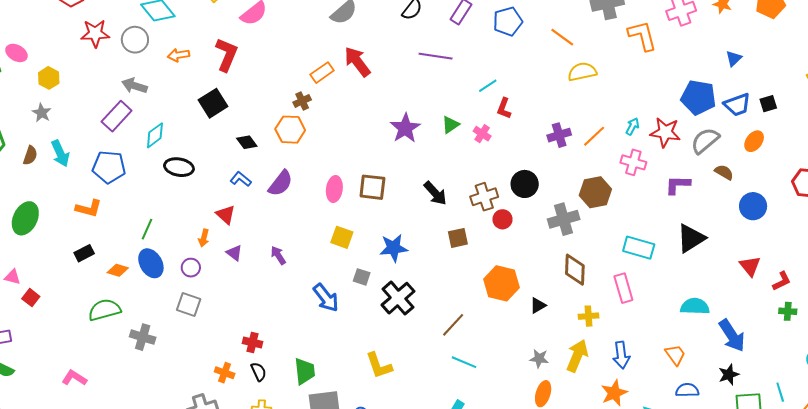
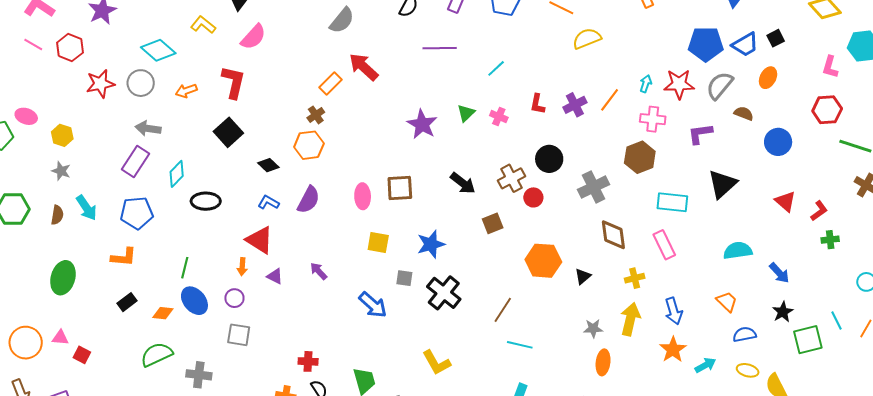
red L-shape: (504, 108) -> (537, 104), moved
brown hexagon: (595, 192) -> (640, 157), moved
red triangle: (226, 215) -> (260, 240), size x1.4
blue arrow: (732, 336) -> (779, 273), size x0.7

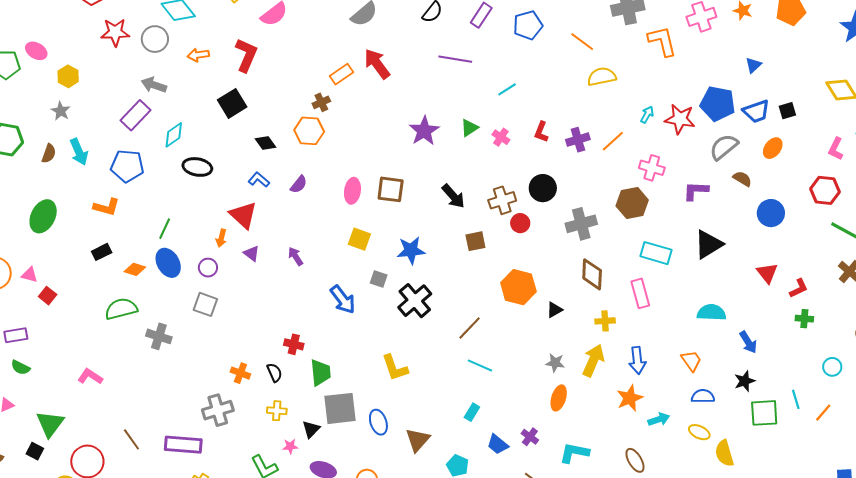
cyan arrow: (646, 84) -> (647, 115), moved
red star: (679, 84) -> (680, 119), moved
purple semicircle: (309, 200) -> (299, 184), size x0.7
red cross: (308, 361) -> (294, 344), moved

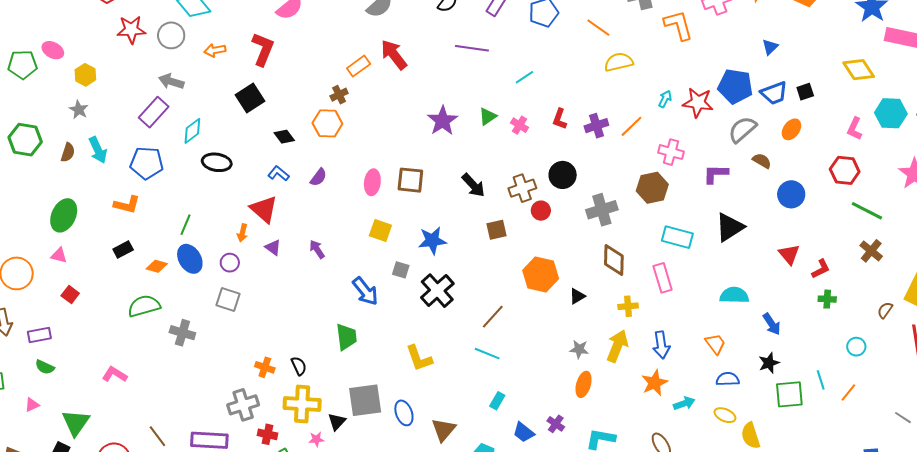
pink triangle: (30, 275) -> (59, 255), moved
red cross: (294, 344) -> (268, 434), moved
cyan line: (480, 366) -> (487, 354), moved
green trapezoid: (321, 373) -> (346, 337), moved
yellow cross: (277, 411) -> (302, 404), size x1.8

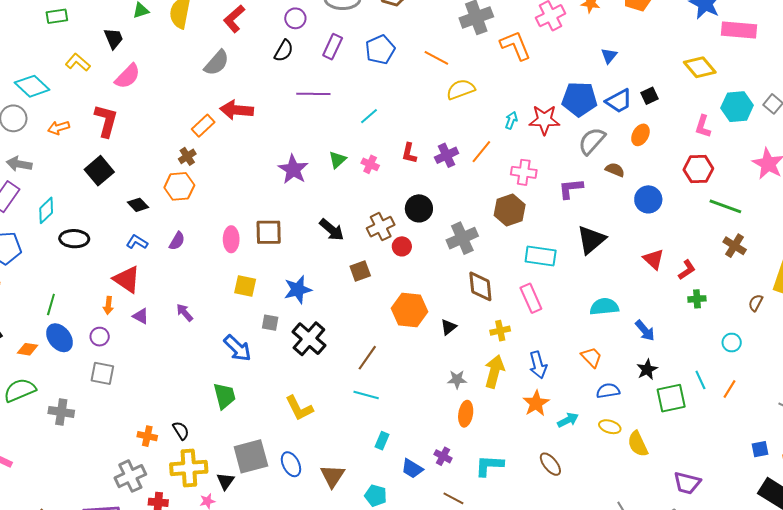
red arrow: (394, 55) -> (237, 110), turned -40

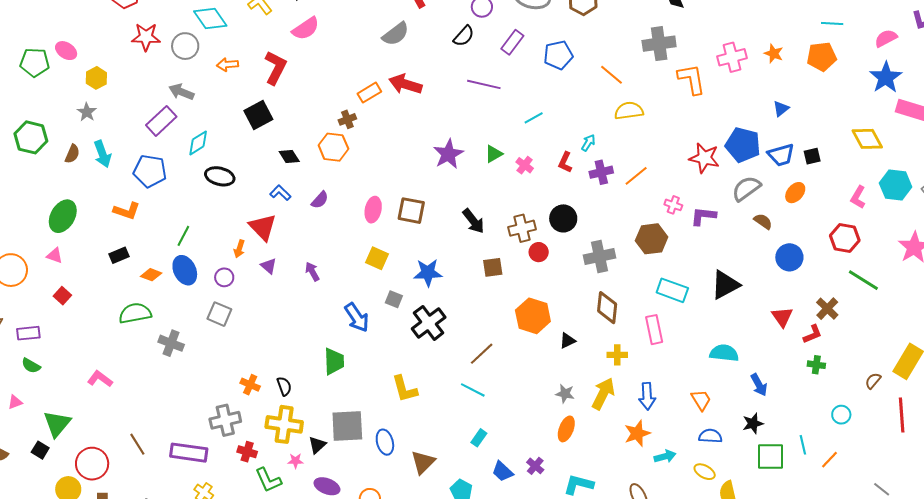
cyan arrow: (511, 120) -> (588, 143), moved
pink cross: (524, 172) -> (673, 205), size x0.7
purple L-shape: (571, 188) -> (703, 216), moved
brown cross: (735, 246) -> (827, 309), moved

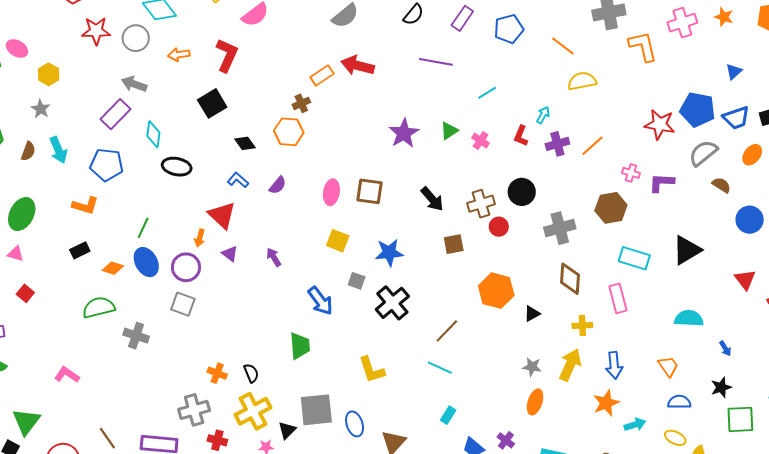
cyan diamond: (198, 143) -> (153, 134), turned -48
purple circle: (224, 277) -> (186, 267), size x1.5
blue arrow: (759, 385) -> (725, 348), size x0.7
yellow cross: (284, 424) -> (253, 411), turned -33

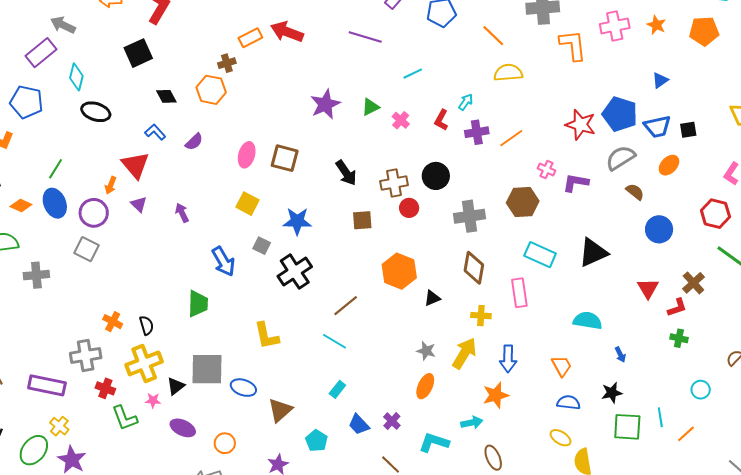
gray cross: (136, 336) -> (36, 275), turned -30
blue ellipse: (355, 424) -> (243, 388), turned -60
cyan arrow: (635, 425) -> (472, 423), moved

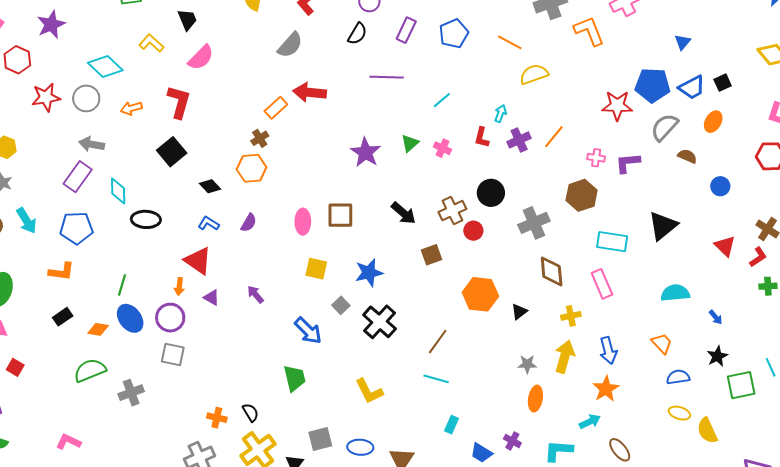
blue circle: (659, 229) -> (720, 186), size x0.7
gray square: (262, 246) -> (341, 305), turned 36
gray square: (207, 369) -> (320, 439), size x0.7

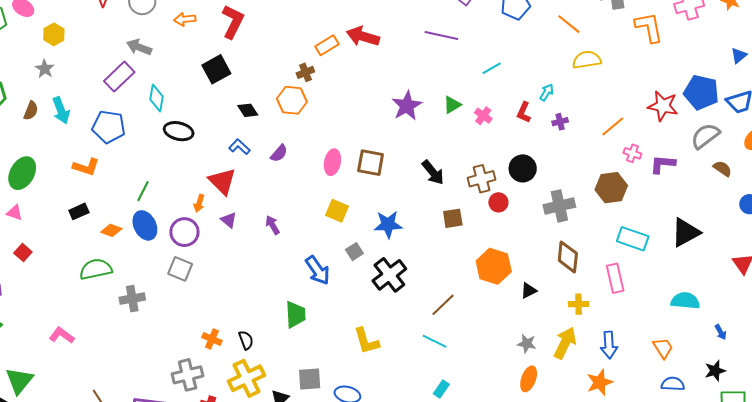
orange line: (554, 137) -> (613, 126), moved
purple cross: (519, 140) -> (560, 122), size x0.7

